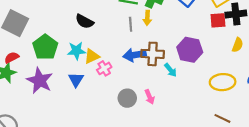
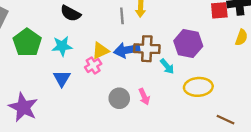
yellow triangle: (92, 56) -> (100, 51), moved
purple star: (40, 81) -> (23, 107), moved
yellow ellipse: (223, 82) -> (198, 87), moved

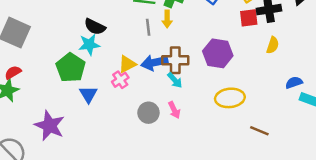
green pentagon: (27, 43) -> (71, 68), moved
cyan star: (62, 46) -> (89, 45), moved
cyan arrow: (167, 66) -> (175, 80), moved

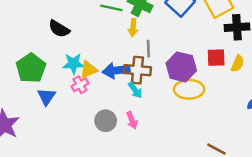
red square: (249, 18) -> (216, 58), moved
gray line: (148, 27) -> (148, 49), moved
cyan star: (89, 45) -> (73, 64), moved
yellow ellipse: (230, 98) -> (189, 89), moved

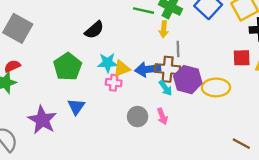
black semicircle: (59, 29) -> (94, 30), turned -72
purple hexagon: (181, 67) -> (188, 80), moved
pink cross: (80, 85) -> (114, 83), turned 35
blue triangle: (46, 97) -> (76, 107), moved

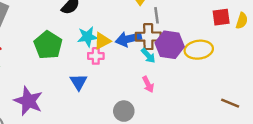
blue triangle: (76, 107) -> (79, 82), moved
gray circle: (138, 117) -> (124, 111), moved

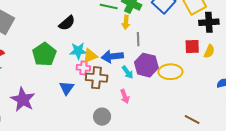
brown cross: (148, 37) -> (97, 78), moved

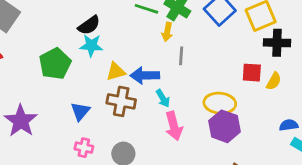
cyan star: (78, 51) -> (91, 45), moved
purple hexagon: (146, 65) -> (225, 126), moved
pink cross: (83, 68) -> (84, 148), moved
pink arrow: (125, 96) -> (174, 126), moved, size x1.5

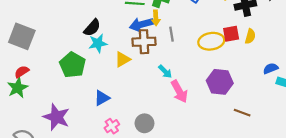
blue arrow: (145, 75) -> (141, 24), moved
brown cross: (121, 101) -> (144, 42), moved
yellow ellipse: (220, 103) -> (211, 41), moved
blue triangle: (80, 111) -> (102, 98), turned 35
pink cross: (84, 148) -> (112, 126), turned -32

